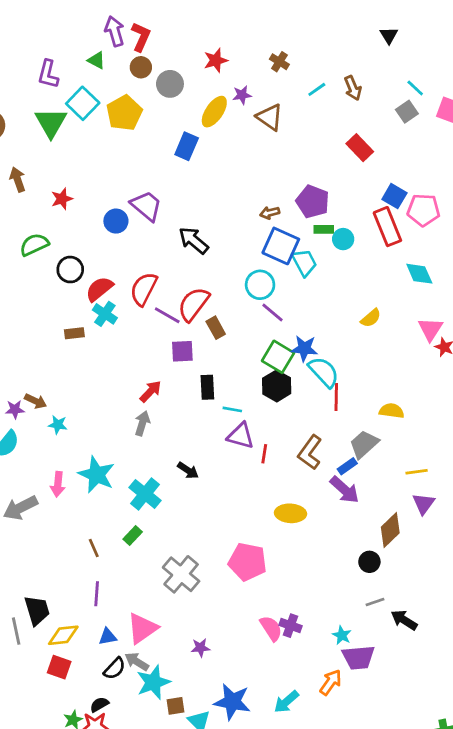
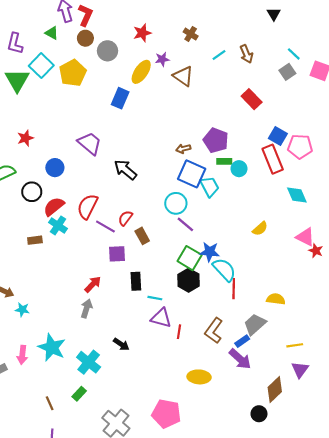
blue circle: (116, 221) -> (55, 168), moved
red semicircle: (194, 304) -> (125, 218), size x0.6
pink triangle: (430, 329) -> (305, 237), turned -36

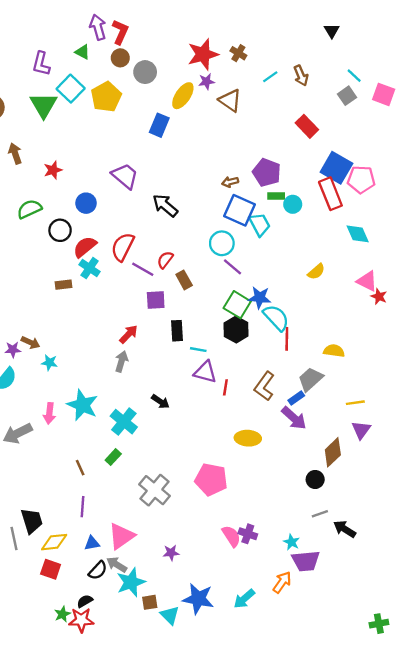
red star: (142, 33) -> (203, 54), moved, size x1.5
blue square: (278, 136) -> (336, 168), size x1.5

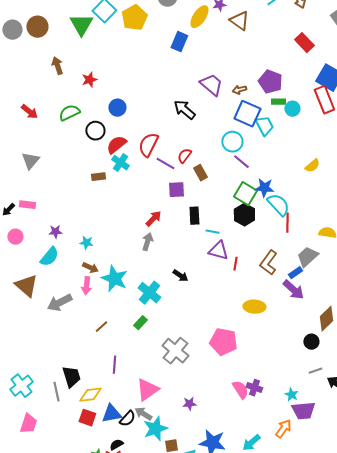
purple trapezoid: (125, 176) -> (211, 85), moved
brown arrow: (31, 342) -> (90, 268), moved
brown line: (80, 468) -> (101, 327), moved, turned 72
blue triangle: (92, 543) -> (111, 414), moved, size x1.5

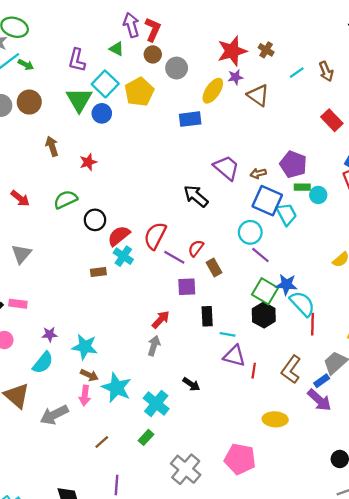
blue rectangle: (179, 42) -> (190, 119), turned 60
blue circle: (117, 108) -> (102, 113), moved
cyan star: (86, 243) -> (85, 347), size x1.6

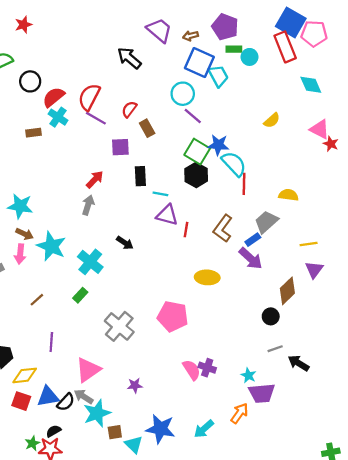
purple line: (174, 257) -> (96, 118), moved

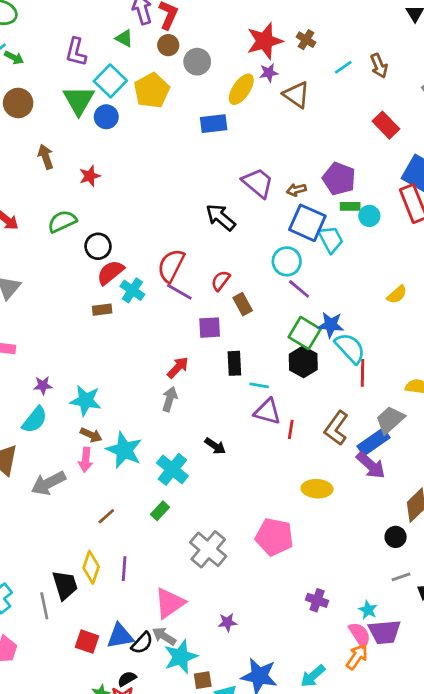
red semicircle: (54, 97) -> (110, 272), moved
blue rectangle: (253, 240) -> (373, 442), size x1.6
pink semicircle: (192, 370) -> (360, 635), moved
yellow diamond: (25, 375) -> (91, 567), moved, turned -65

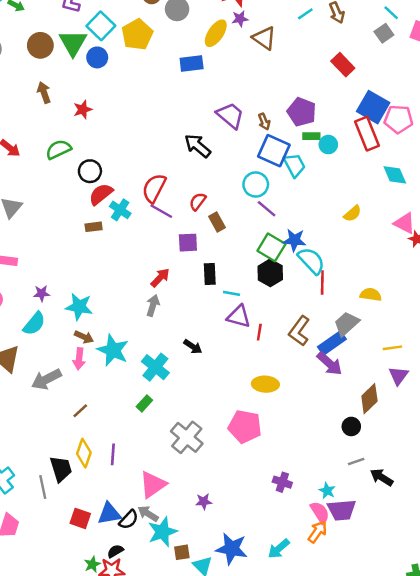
brown circle: (18, 103) -> (40, 45), moved
brown arrow: (296, 190) -> (264, 122), turned -98
yellow ellipse: (317, 489) -> (265, 384), moved
brown line: (106, 516) -> (80, 411), moved

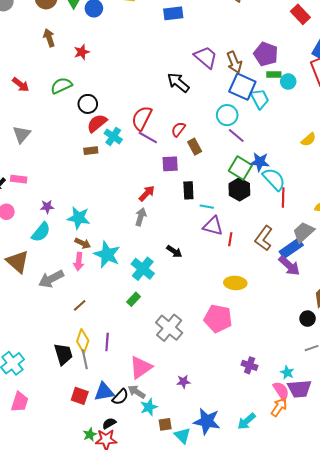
brown arrow: (264, 122) -> (234, 62), size x1.5
gray line: (43, 487) -> (85, 359), moved
cyan star: (163, 532) -> (149, 407), size x0.7

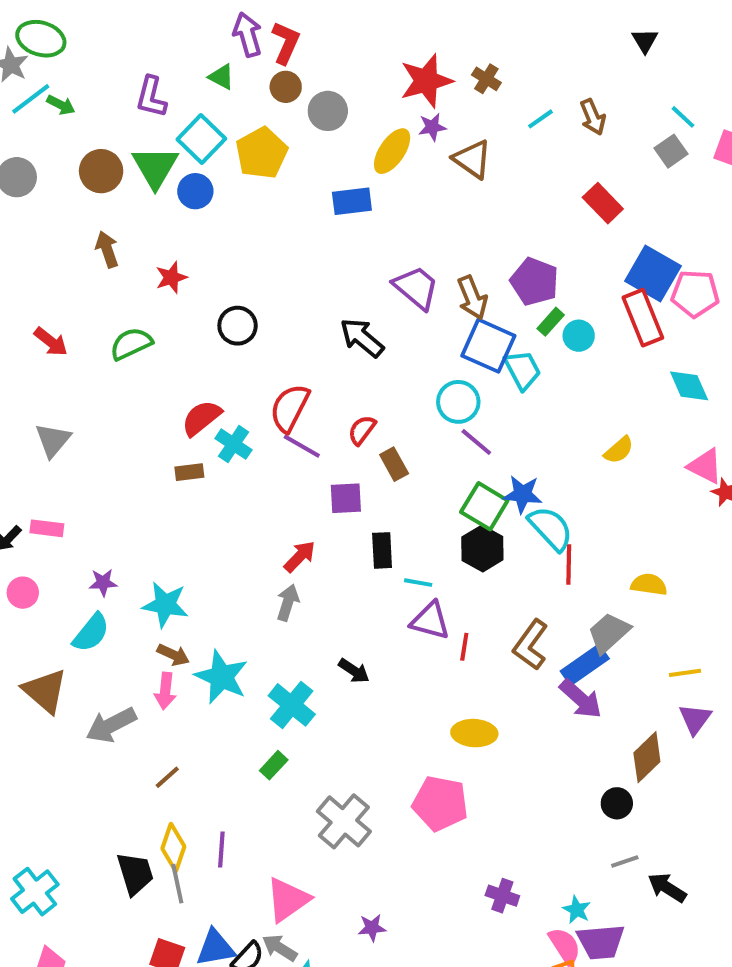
green rectangle: (274, 74) -> (551, 322), turned -48
black circle: (88, 104) -> (238, 326), moved

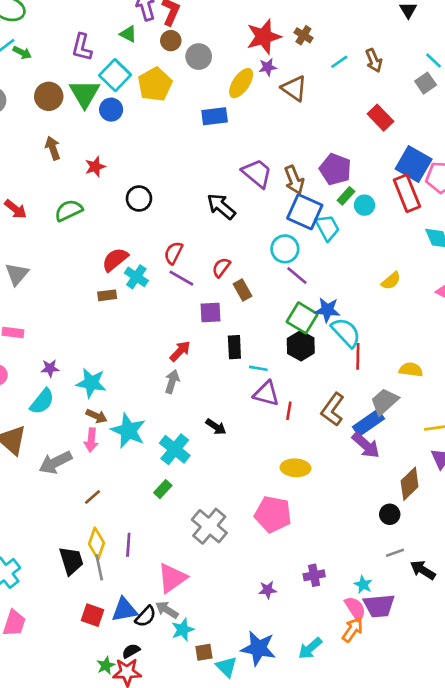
red semicircle: (290, 408) -> (173, 253), size x0.7
purple cross: (502, 896) -> (314, 575), turned -30
purple star: (372, 928) -> (268, 590), moved

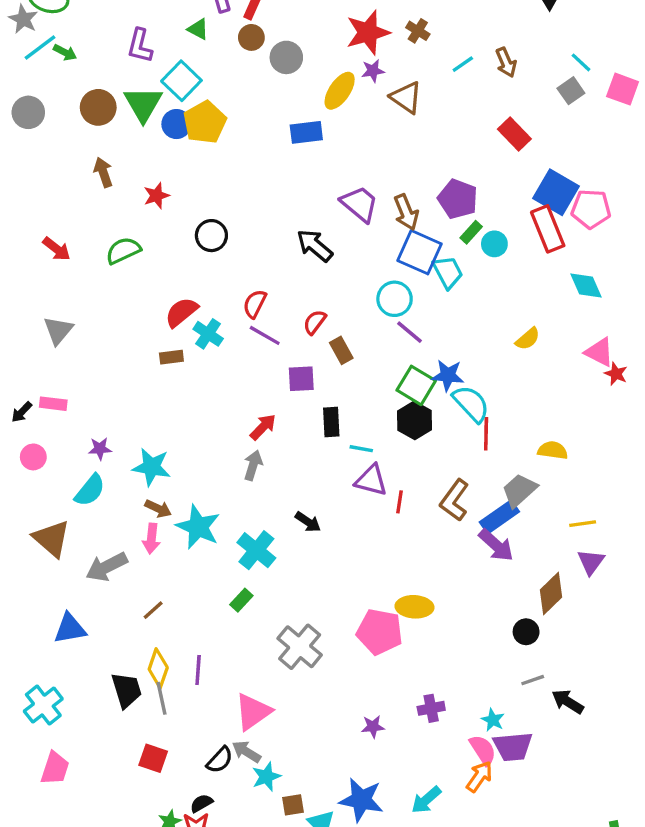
yellow pentagon: (155, 84) -> (205, 122), moved
yellow ellipse: (296, 468) -> (415, 607), moved
blue triangle: (124, 610) -> (70, 628), moved

